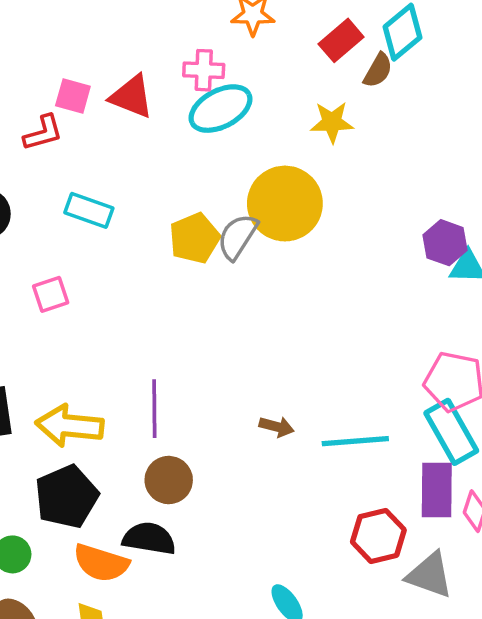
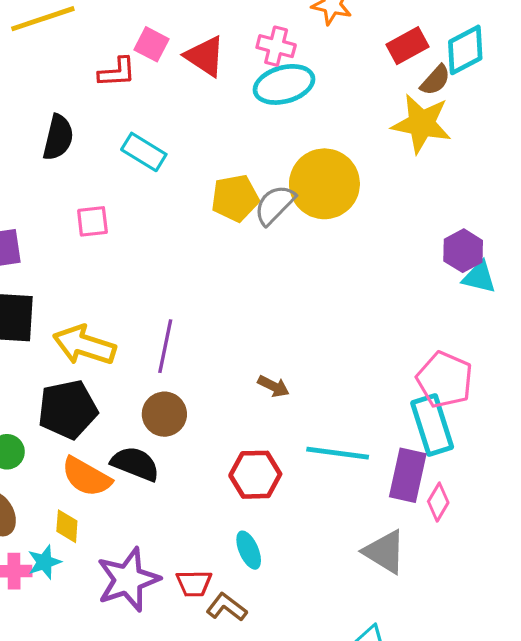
yellow star: (332, 122) -> (422, 124), moved, size x1.5
cyan line: (355, 441) -> (338, 453), moved
red hexagon: (378, 536) -> (255, 475), moved

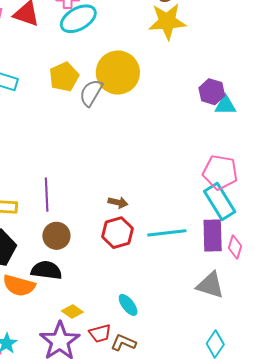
yellow pentagon: (235, 198) -> (64, 77), moved
red hexagon: (255, 475) -> (118, 233), moved
yellow diamond: (67, 526) -> (72, 311), moved, turned -45

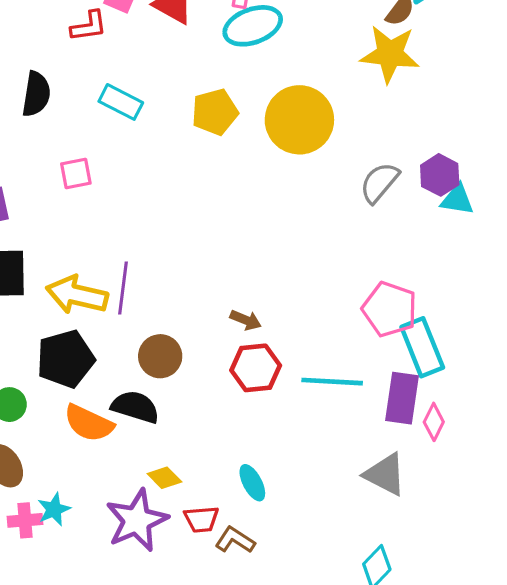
gray semicircle: (91, 93) -> (379, 183), moved
pink pentagon: (220, 172) -> (390, 309), moved
purple line: (47, 195) -> (123, 288), moved
brown arrow: (118, 202) -> (246, 320), moved

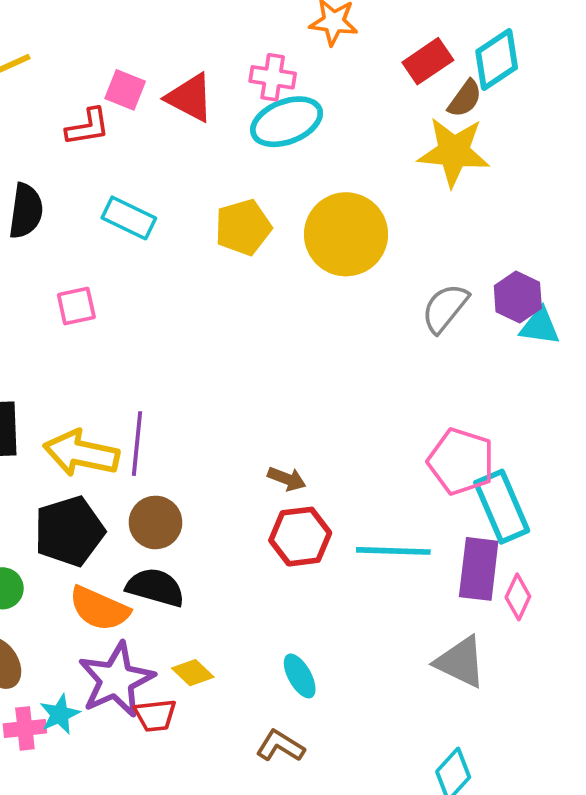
brown circle: (160, 356) -> (156, 522), moved
red trapezoid: (201, 519) -> (155, 715), moved
purple star: (137, 520) -> (116, 680), moved

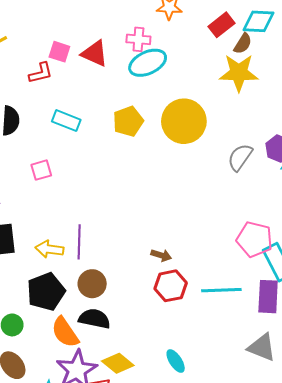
cyan diamond: (497, 60) -> (259, 21), turned 40
yellow arrow: (81, 453) -> (49, 249), size x0.7
orange semicircle: (99, 609) -> (65, 332), turned 36
yellow diamond: (193, 673) -> (118, 363), size x1.4

